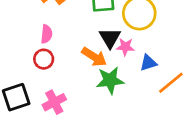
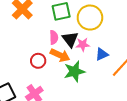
pink semicircle: (47, 34) -> (54, 37), moved
red circle: (44, 59) -> (38, 61), moved

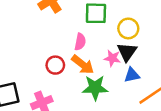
yellow circle: (90, 18) -> (128, 28), size x0.7
black triangle: (70, 39) -> (127, 52), moved

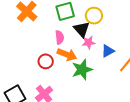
black triangle: (127, 52) -> (82, 29), moved

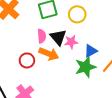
black triangle: (82, 29) -> (58, 37), moved
green star: (82, 70) -> (85, 67), moved

